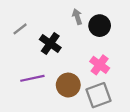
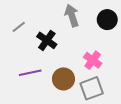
gray arrow: (77, 17) -> (72, 15), size x1.5
black circle: (100, 26) -> (107, 20), moved

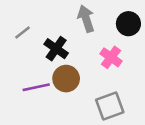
pink cross: (93, 60) -> (111, 57), moved
brown circle: (63, 79) -> (66, 79), moved

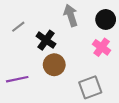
pink cross: (111, 57) -> (102, 47), moved
purple line: (36, 87) -> (17, 79), moved

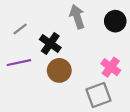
pink cross: (102, 47) -> (111, 67), moved
purple line: (17, 79) -> (19, 63), moved

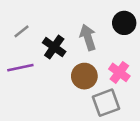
gray arrow: (77, 17) -> (88, 37), moved
brown circle: (59, 70) -> (84, 76), moved

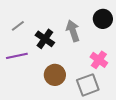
brown circle: (84, 76) -> (55, 75), moved

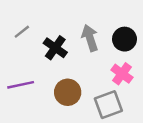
black circle: (103, 19) -> (124, 39), moved
purple line: (17, 56) -> (21, 85), moved

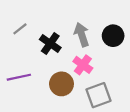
pink cross: (122, 74) -> (83, 65), moved

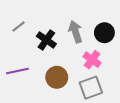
pink cross: (83, 65) -> (92, 60), moved

